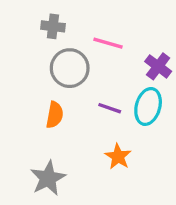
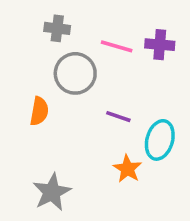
purple cross: (158, 66) -> (160, 45), moved, turned -32
cyan ellipse: (148, 106) -> (160, 140), moved
orange semicircle: (55, 115) -> (39, 111), moved

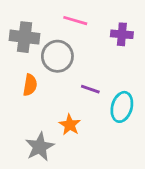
gray cross: (57, 28) -> (25, 37), moved, size x1.5
pink line: (117, 46) -> (75, 21), moved
orange star: (127, 169) -> (70, 125), moved

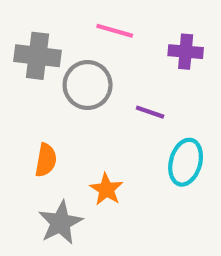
orange semicircle: (30, 85) -> (46, 160), moved
purple line: (90, 89) -> (150, 112), moved

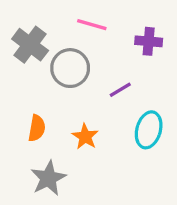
gray cross: (38, 56) -> (30, 45), turned 30
purple line: (150, 112) -> (120, 90), turned -50
orange star: (106, 189) -> (85, 137), moved

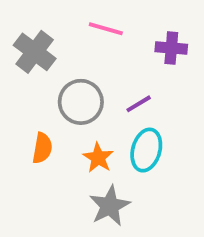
gray circle: (70, 68) -> (81, 102), moved
cyan ellipse: (149, 130) -> (146, 150), moved
gray star: (48, 178) -> (110, 206), moved

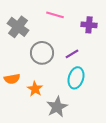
orange semicircle: (42, 148) -> (12, 79), moved, turned 70
orange star: (98, 158) -> (35, 89), moved

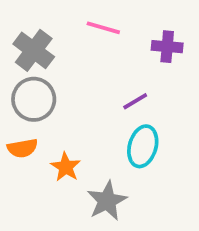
gray circle: (42, 53) -> (34, 99), moved

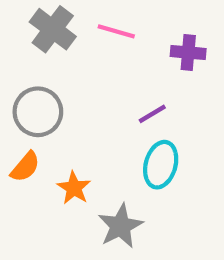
gray cross: (34, 50) -> (53, 29), moved
orange semicircle: (22, 148) -> (25, 167), turned -40

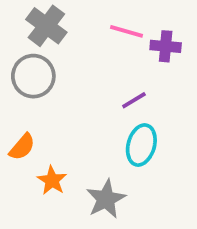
pink line: (116, 31) -> (126, 31), moved
gray circle: (38, 112) -> (33, 76), moved
orange star: (74, 188) -> (52, 180), moved

